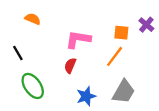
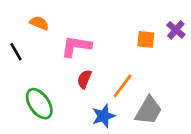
pink L-shape: (78, 39) -> (76, 46), moved
black line: (18, 53) -> (16, 52), moved
orange line: (115, 56) -> (123, 86), moved

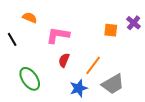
gray trapezoid: (149, 111) -> (113, 84), turned 30

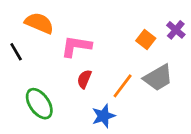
orange semicircle: (30, 18) -> (39, 23), size x1.5
orange square: (111, 30) -> (146, 39), turned 32
gray trapezoid: (113, 84) -> (158, 78), moved

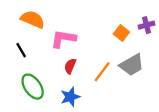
purple cross: (176, 30) -> (146, 25), turned 35
black line: (16, 52) -> (21, 50), moved
blue star: (103, 116) -> (70, 97), moved

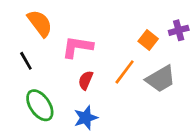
orange semicircle: (33, 19) -> (40, 23), turned 30
orange line: (102, 72) -> (125, 72), moved

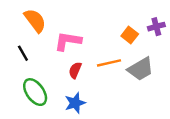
orange line: (125, 72) -> (109, 63), turned 40

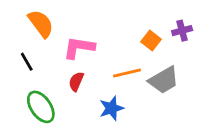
red semicircle: (75, 70) -> (76, 81), moved
blue star: (75, 103) -> (111, 108), moved

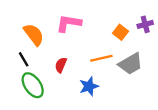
orange semicircle: (41, 24) -> (34, 35), moved
pink L-shape: (79, 48) -> (69, 23), moved
black line: (27, 62) -> (24, 59), moved

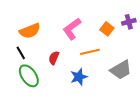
pink L-shape: (69, 23) -> (72, 29), moved, turned -45
orange semicircle: (34, 35) -> (30, 31), turned 105
gray trapezoid: (131, 64) -> (121, 70), moved

